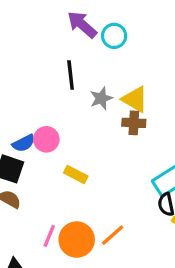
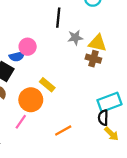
yellow triangle: (135, 99) -> (98, 43), turned -30
pink circle: (46, 139) -> (28, 47), moved
orange circle: (77, 240) -> (31, 100), moved

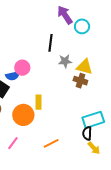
yellow rectangle: (47, 85) -> (38, 102), turned 48
pink line: (21, 122) -> (13, 143), moved

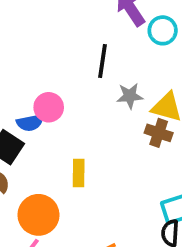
orange circle: (23, 115) -> (38, 215), moved

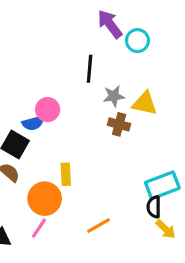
brown cross: (159, 133) -> (119, 124), moved
yellow rectangle: (79, 173) -> (66, 174), moved

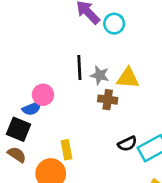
black line: (90, 69) -> (79, 67), moved
gray star: (114, 96) -> (100, 75), turned 30
black semicircle: (154, 207) -> (127, 144), moved, turned -108

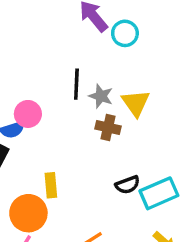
yellow triangle: (128, 78) -> (136, 103), turned 45

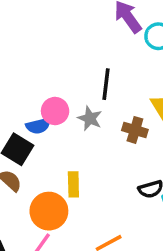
gray star: (101, 96) -> (90, 118), moved

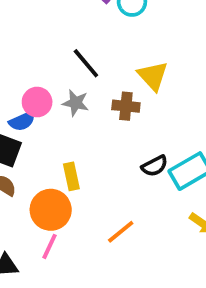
black line: (106, 84) -> (86, 63), turned -36

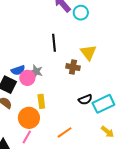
black line: (86, 63) -> (54, 43), turned 30
pink circle: (37, 102) -> (27, 78), moved
gray star: (76, 103) -> (36, 72), moved

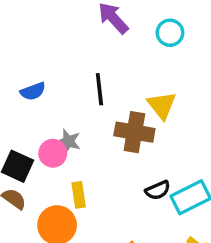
cyan circle: (81, 13) -> (170, 33), moved
brown cross: (73, 67) -> (134, 132), size x1.5
blue semicircle: (18, 70) -> (33, 91), moved

